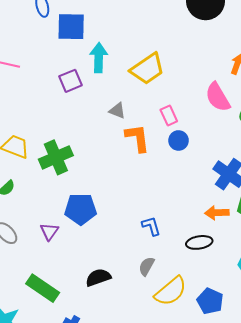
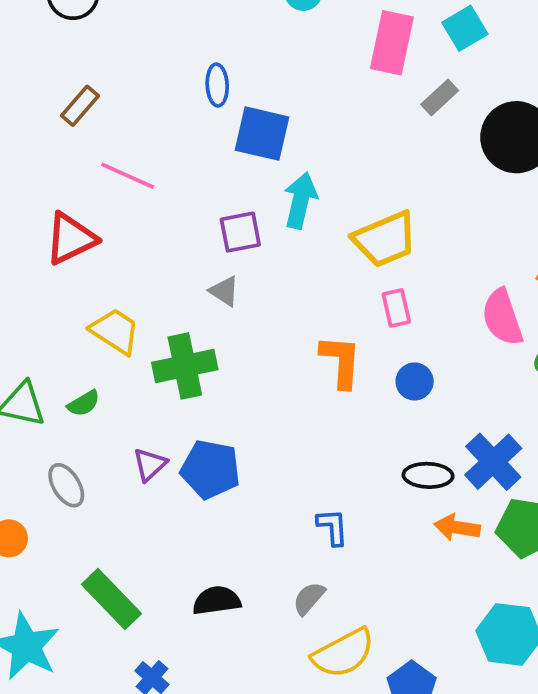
gray triangle: (117, 111) -> (224, 291), moved
pink rectangle: (169, 116) -> (396, 308), moved
purple triangle: (49, 231) -> (150, 465), moved
black ellipse: (199, 242) -> (428, 475), moved

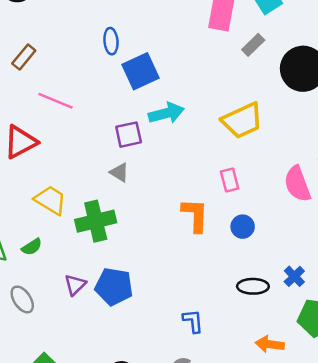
blue square: (262, 134) -> (141, 71), turned -36
cyan arrow: (300, 200) -> (166, 113), turned 64
yellow trapezoid: (385, 239) -> (242, 120), moved
blue cross: (493, 462) -> (294, 276), size x0.6
orange arrow: (457, 527) -> (270, 344), moved

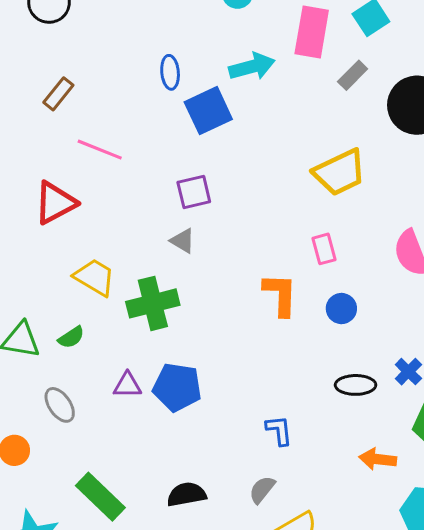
cyan arrow: (166, 113) -> (252, 67), moved
purple triangle: (75, 285) -> (127, 385), turned 45

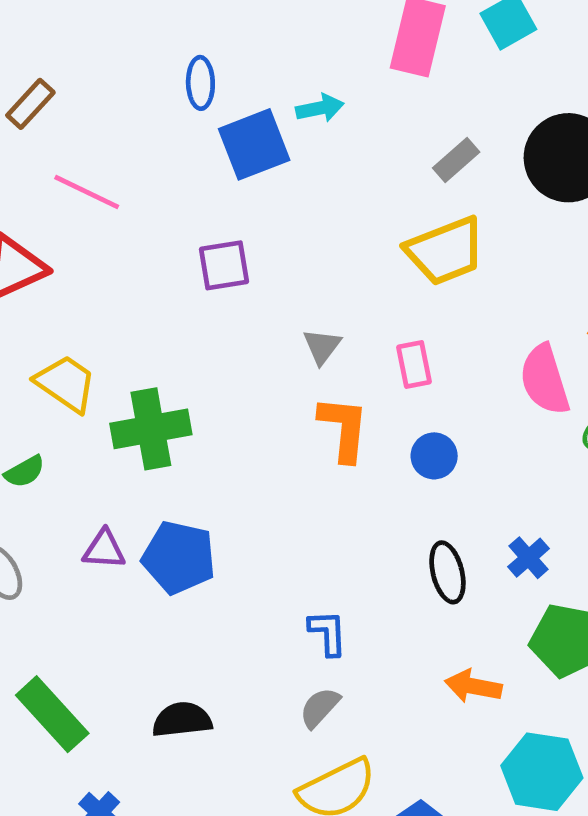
cyan arrow: (252, 67) -> (320, 108), moved, size x0.7
gray rectangle: (353, 75) -> (456, 160), moved
gray triangle: (183, 241) -> (322, 346), moved, turned 32
black ellipse: (356, 385) -> (447, 572), turned 72
gray semicircle: (262, 490) -> (320, 708), moved

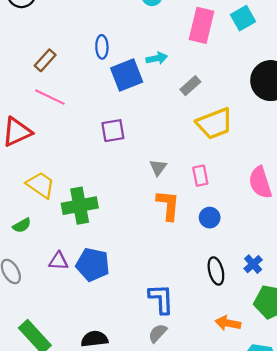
brown rectangle: (30, 104) -> (45, 60), moved
gray rectangle: (456, 160) -> (190, 86), moved
blue L-shape: (328, 633) -> (161, 299), size x1.4

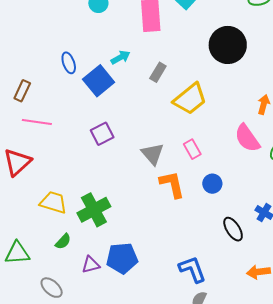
gray triangle: (158, 167) -> (153, 154), size x1.4
green semicircle: (22, 225) -> (63, 241), moved

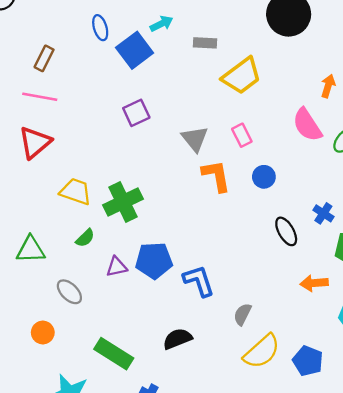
gray rectangle: (158, 72) -> (205, 43), turned 60
pink line: (37, 122) -> (40, 97), moved
blue L-shape: (192, 269) -> (199, 281), moved

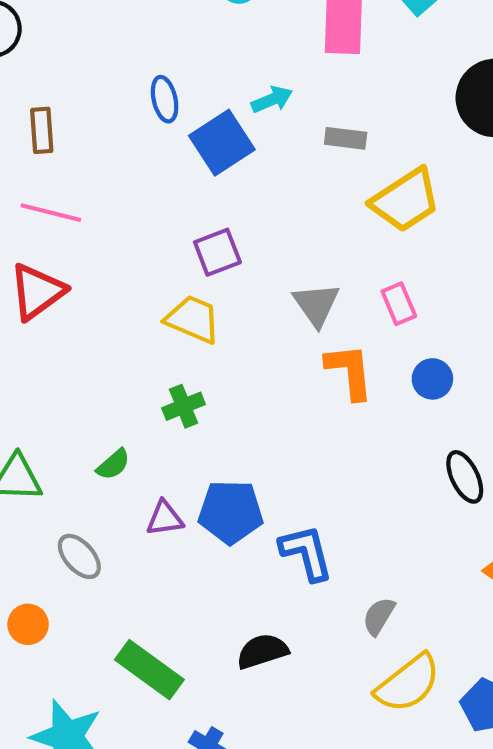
brown rectangle: (44, 58) -> (42, 130), moved, turned -35
yellow trapezoid: (76, 192) -> (193, 319), moved
green cross: (123, 202) -> (184, 406), size x0.6

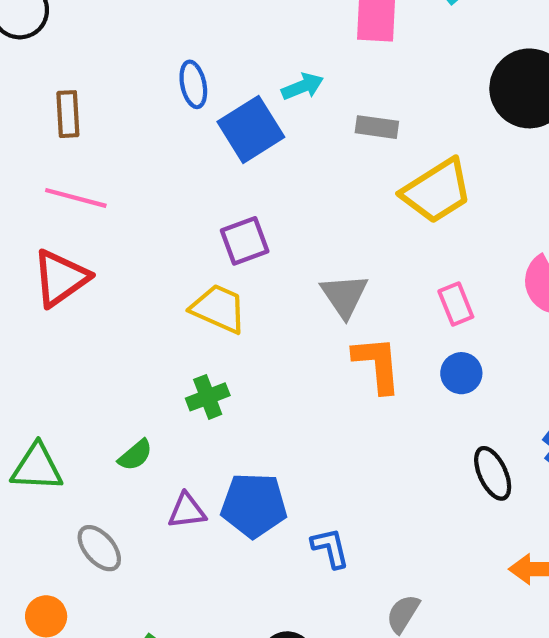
pink rectangle: (399, 304) -> (456, 304), moved
blue L-shape: (306, 553) -> (330, 548), size x0.7

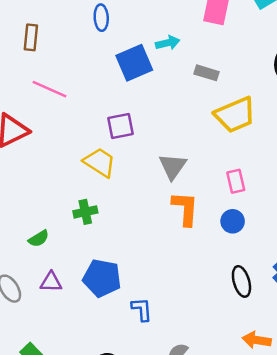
blue ellipse: (193, 84) -> (101, 18), moved
pink line: (76, 198) -> (50, 89), moved
purple triangle: (187, 511) -> (51, 282), moved

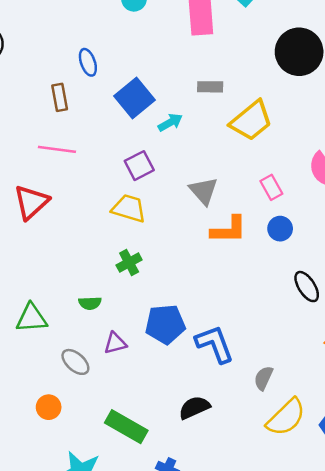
brown rectangle: (31, 37) -> (60, 97), moved
cyan arrow: (168, 43) -> (170, 122), moved
orange L-shape: (185, 209) -> (229, 230), turned 102
green semicircle: (39, 239) -> (90, 303), turned 45
blue L-shape: (142, 309) -> (215, 344), size x1.6

